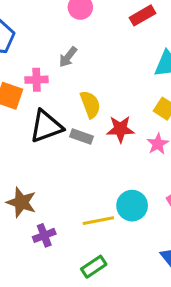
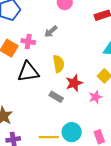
red star: (120, 129) -> (74, 83), turned -30
gray rectangle: (81, 137) -> (56, 97), moved

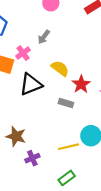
pink cross: (28, 42) -> (23, 53), turned -32
yellow semicircle: (59, 64) -> (60, 68), turned -30

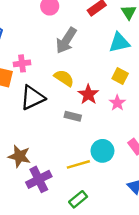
gray arrow: (44, 37) -> (66, 40), moved, size x1.6
pink cross: (23, 53) -> (22, 63), turned 32
purple cross: (32, 158) -> (39, 179), size x1.5

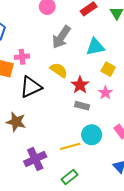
cyan triangle: (119, 42) -> (95, 47), moved
gray rectangle: (73, 116) -> (82, 106), moved
brown star: (19, 156) -> (16, 122), moved

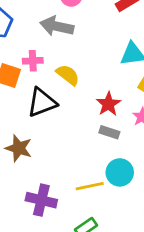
gray arrow: (61, 37) -> (57, 26), moved, turned 65
yellow semicircle: (59, 70) -> (68, 75), moved
purple cross: (35, 159) -> (41, 200), turned 35

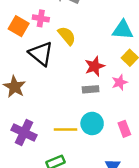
black triangle: (42, 102) -> (41, 54), turned 48
gray rectangle: (109, 132) -> (91, 89), turned -35

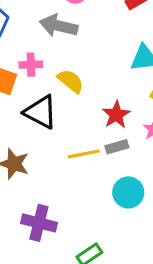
yellow line: (65, 130) -> (84, 154), moved

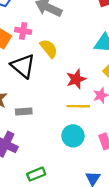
gray rectangle: (117, 147) -> (24, 112), moved
yellow line: (84, 154) -> (78, 106), moved

